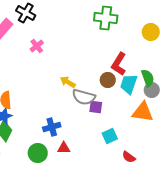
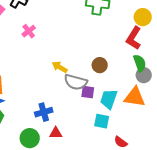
red L-shape: (119, 64) -> (134, 38), moved
cyan trapezoid: (129, 84) -> (109, 99), moved
cyan square: (110, 136) -> (102, 121), turned 35

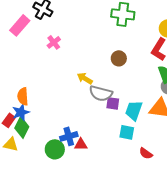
brown circle: (100, 65) -> (119, 58), moved
blue cross: (44, 112) -> (69, 136), moved

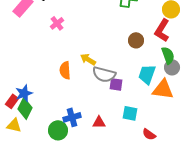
brown circle: (119, 58) -> (136, 40), moved
orange semicircle: (23, 96) -> (65, 70), moved
cyan trapezoid: (134, 110) -> (147, 74), moved
red triangle: (81, 144) -> (99, 122), moved

